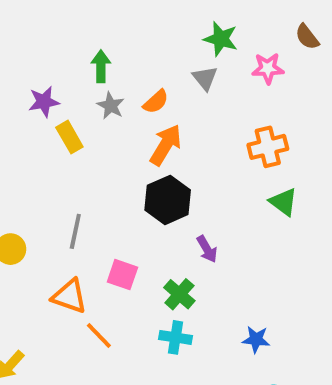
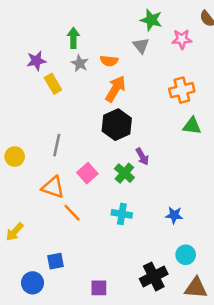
orange semicircle: (156, 102) -> (109, 61), turned 48
green triangle: (284, 202) -> (192, 126), turned -30
pink square: (122, 275) -> (87, 173), turned 30
green cross: (179, 294) -> (124, 173), moved

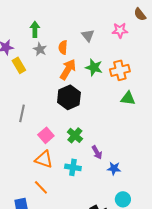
green star: (151, 20) -> (94, 67), moved
orange semicircle: (109, 61) -> (63, 47), turned 88
purple arrow: (142, 156) -> (97, 152), moved
orange triangle: (53, 187) -> (44, 159), moved
orange line: (72, 213) -> (41, 187), moved

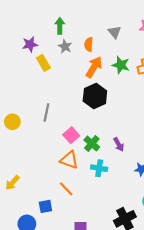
green cross: (75, 135) -> (92, 143), moved
purple arrow: (97, 152) -> (119, 144), moved

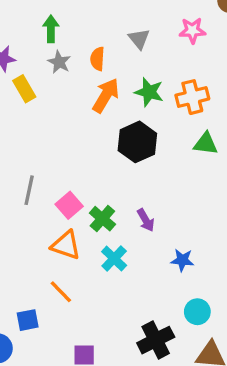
black hexagon: (95, 96) -> (137, 142), moved
gray line: (46, 112) -> (29, 190), moved
cyan cross: (99, 168) -> (114, 258), turned 35

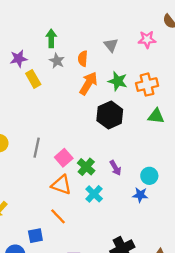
cyan circle: (197, 312) -> (149, 176), moved

